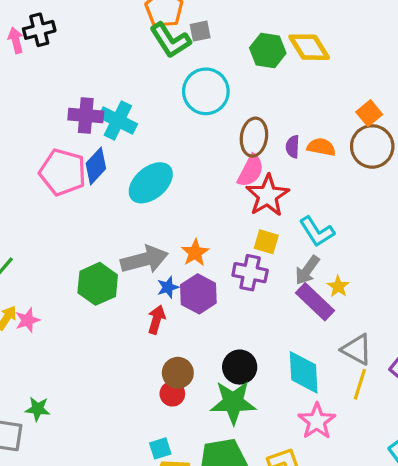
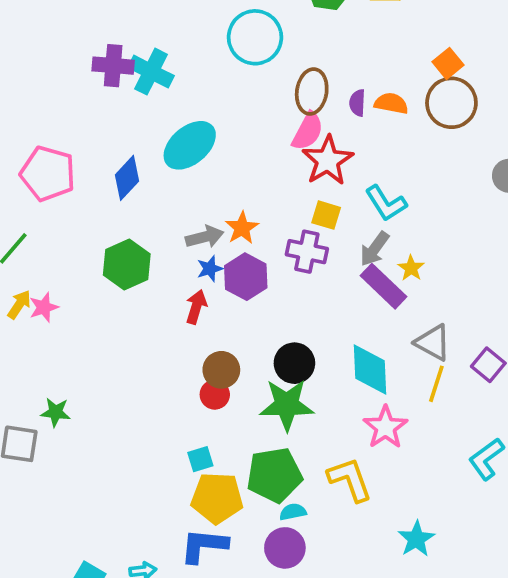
blue diamond: (96, 166) -> (127, 178), moved
pink pentagon: (63, 172) -> (48, 174), moved
gray arrow: (144, 260) -> (205, 237), moved, size x0.7

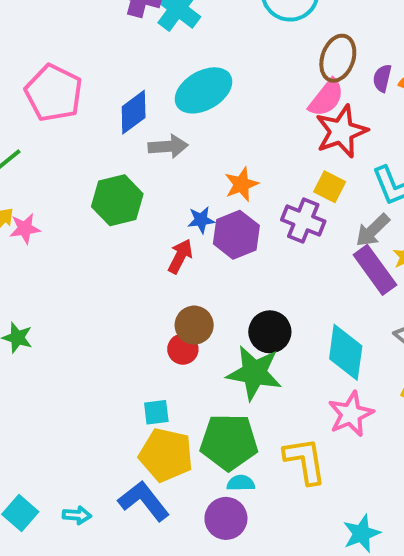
gray arrow: (205, 237) -> (168, 146), moved
blue L-shape: (204, 546) -> (144, 501), turned 36

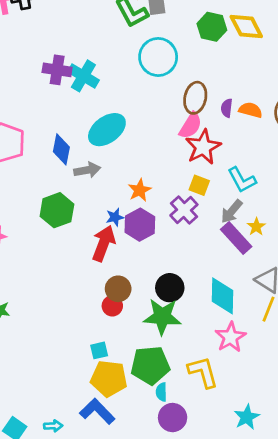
blue diamond: (134, 112) -> (61, 149), turned -36
purple cross: (303, 220) -> (184, 210), turned 32
red arrow: (180, 256) -> (104, 243), size x1.5
cyan semicircle: (241, 483) -> (161, 392), turned -84
purple circle: (226, 518) -> (173, 418), moved

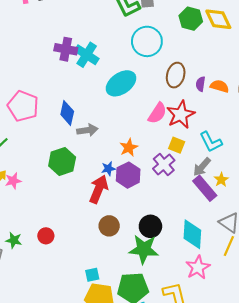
pink semicircle: (190, 125) -> (157, 113), moved
cyan ellipse: (107, 130) -> (121, 83), moved
red circle: (112, 306) -> (46, 236), moved

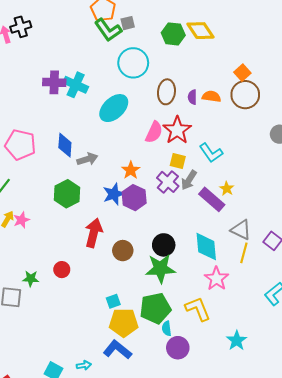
gray arrow: (202, 167) -> (189, 180), moved
blue star: (108, 169) -> (114, 194), size x1.5
red arrow: (99, 189) -> (94, 233), moved

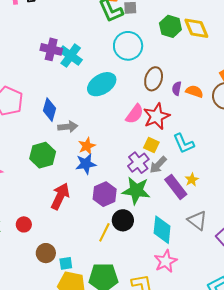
orange star: (131, 170) -> (87, 146), moved
purple hexagon: (134, 198) -> (105, 194), moved
brown circle: (123, 251) -> (46, 253), moved
yellow line: (244, 253) -> (104, 232), moved
green star: (160, 269) -> (136, 191), moved

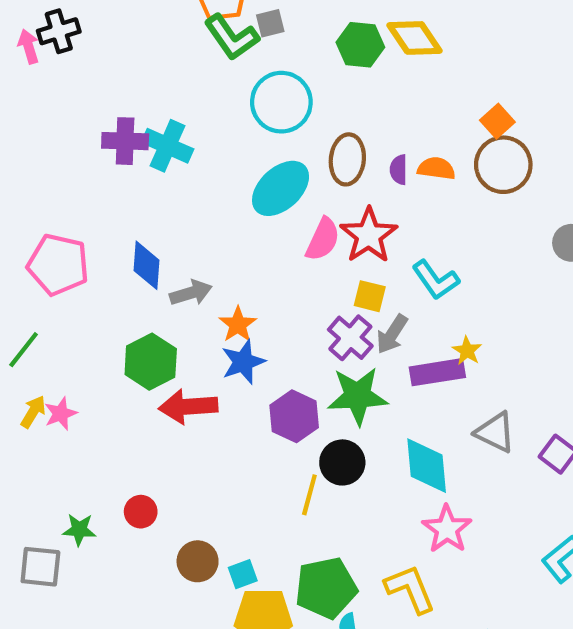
cyan ellipse: (102, 84) -> (281, 188), moved
purple rectangle: (176, 187) -> (437, 372), turned -50
red arrow: (60, 196) -> (188, 407), moved, turned -108

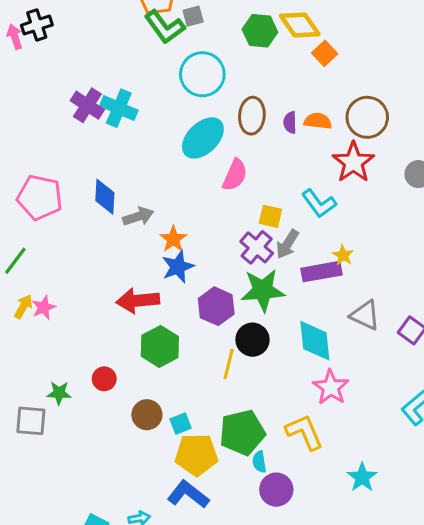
orange square: (497, 121) -> (325, 53), moved
purple cross: (125, 141) -> (87, 105), turned 32
red star: (369, 235) -> (353, 162), moved
green hexagon: (151, 362) -> (160, 346), moved

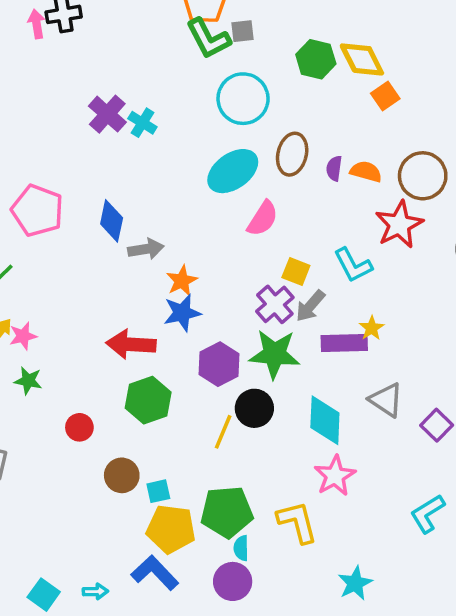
cyan cross: (119, 108) -> (142, 123), size x0.7
green star: (59, 393) -> (28, 381), moved
purple circle: (276, 490) -> (233, 581), moved

